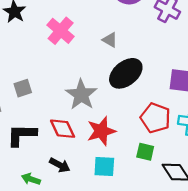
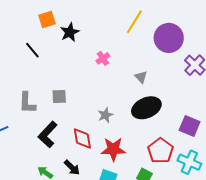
pink cross: (61, 31) -> (103, 58), size x0.6
gray star: (81, 95) -> (105, 115), size x0.6
black L-shape: (22, 135) -> (48, 134), turned -64

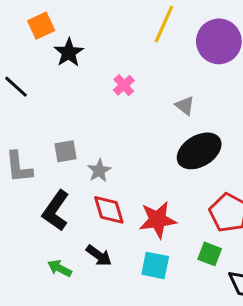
orange square: (47, 20) -> (41, 26), moved
gray star: (105, 115) -> (99, 171), moved

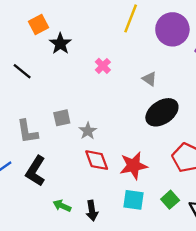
black L-shape: (56, 211) -> (36, 171), moved
green square: (210, 254) -> (170, 200), moved, turned 30
black arrow: (99, 256) -> (92, 211), moved, turned 48

